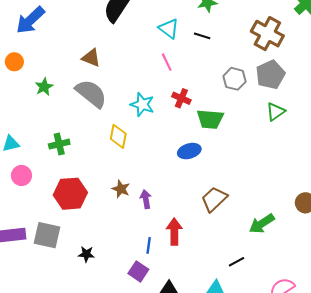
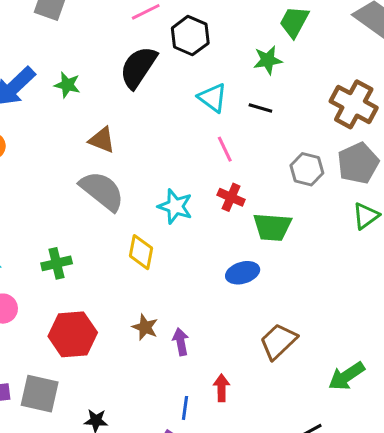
pink line: (167, 62) -> (225, 149), moved
green star: (44, 87) -> (67, 85), moved, turned -30
red arrow: (174, 232) -> (222, 388), size x0.7

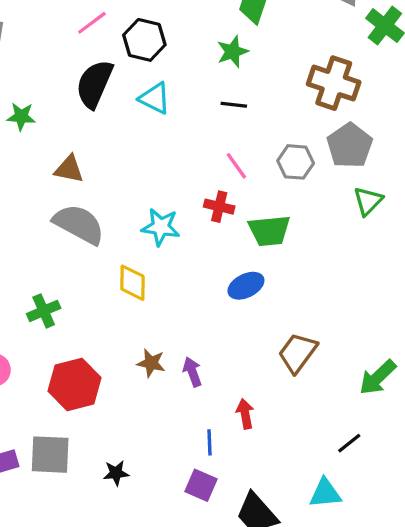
cyan triangle: (213, 98) -> (155, 98), moved
pink line: (225, 149) -> (236, 166), moved

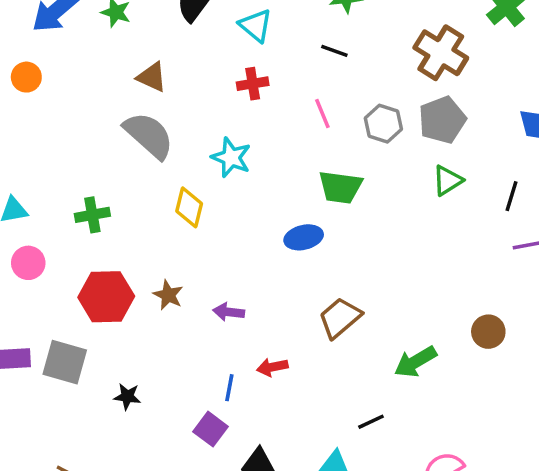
red cross: (219, 207) -> (253, 84), moved, turned -36
brown star: (151, 363) -> (168, 295), moved
purple arrow: (192, 372) -> (229, 312), turned -76
red arrow: (245, 414) -> (272, 367), turned -104

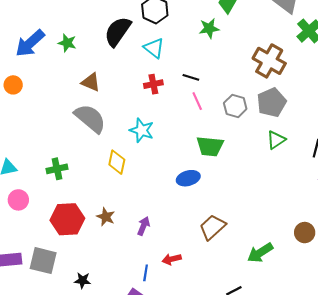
black line: (334, 51) -> (191, 77), moved
purple arrow: (229, 312) -> (144, 226), turned 108

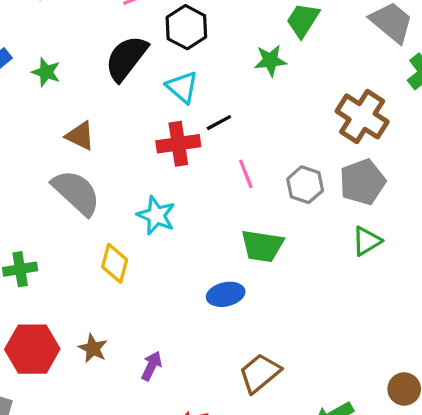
black line: (191, 77) -> (219, 123), moved, turned -49
red cross: (153, 84) -> (178, 144), size x1.4

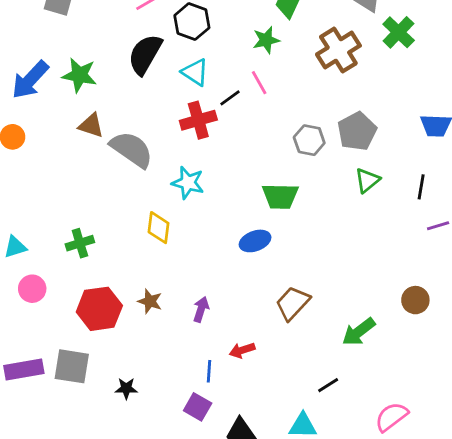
green star: (46, 72) -> (79, 75), size x1.4
brown cross: (362, 116) -> (338, 50), moved, turned 33
brown triangle: (80, 136) -> (91, 125), moved
pink line: (246, 174) -> (259, 83), moved
gray semicircle: (76, 192) -> (132, 149), moved

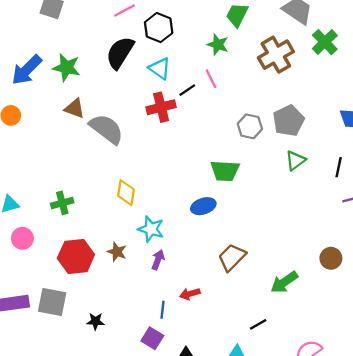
green star: (266, 40) -> (218, 45), turned 30
cyan star: (188, 183) -> (151, 229), moved

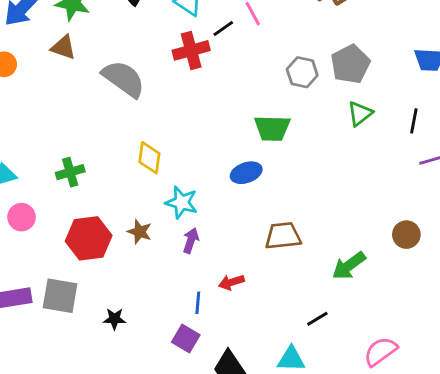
brown triangle: (75, 108) -> (63, 47), moved
brown trapezoid: (232, 257) -> (283, 236), turned 40

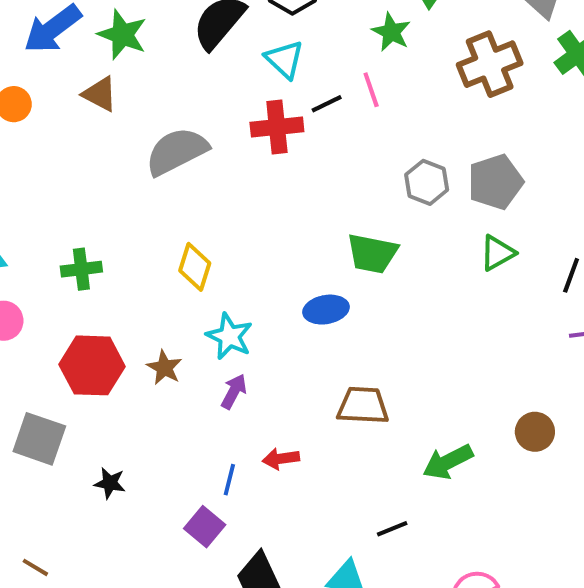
gray semicircle: (124, 79) -> (177, 151), turned -72

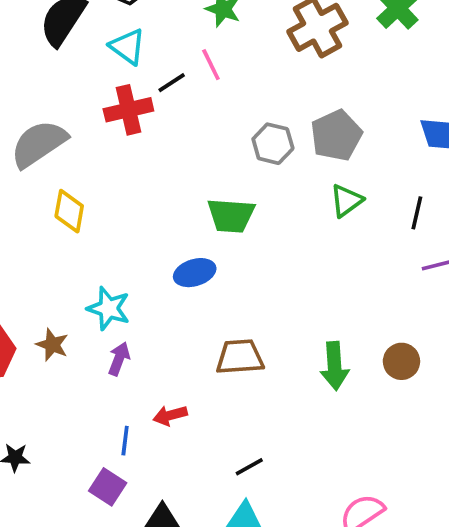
yellow diamond: (195, 267) -> (69, 211), moved
green arrow: (448, 462) -> (334, 366), moved, turned -60
black line: (392, 529) -> (249, 467), moved

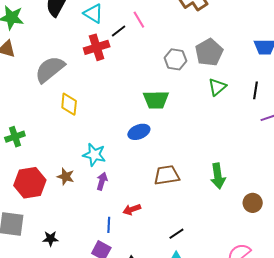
brown circle: (401, 361) -> (253, 203), moved

